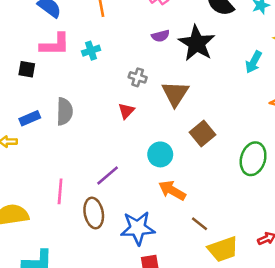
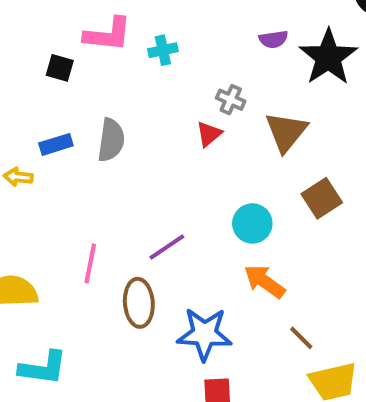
red triangle: (126, 111) -> (209, 134), moved

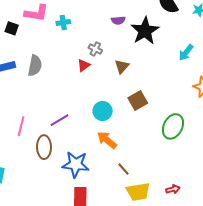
brown triangle: (286, 132) -> (122, 67), size x0.7

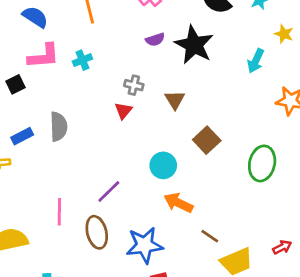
black square: (12, 28) -> (16, 84), turned -32

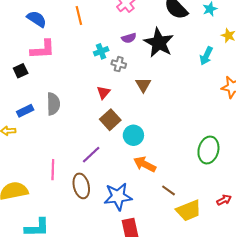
cyan cross: (82, 60) -> (101, 51), moved
gray cross: (134, 85) -> (119, 64), moved
brown square: (207, 140) -> (110, 120), moved
green ellipse: (262, 163) -> (208, 150), moved

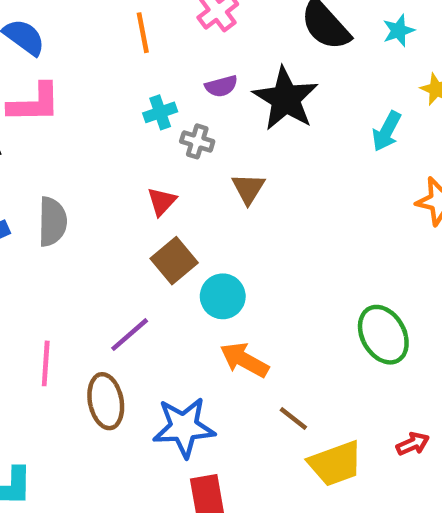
orange line: (79, 15) -> (143, 33), moved
green ellipse: (208, 150) -> (383, 335), turned -45

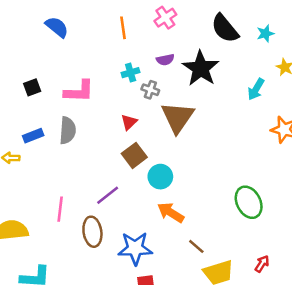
pink L-shape: (34, 103) -> (79, 91), moved
brown triangle: (248, 189) -> (177, 117), size x1.8
red arrow: (413, 444) -> (262, 264), turned -36

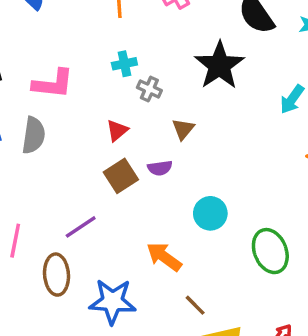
purple semicircle: (165, 60) -> (160, 168), moved
brown triangle: (177, 117) -> (183, 129), size x0.5
cyan circle: (160, 177) -> (210, 213), moved

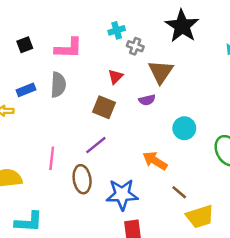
brown triangle: (183, 129) -> (161, 72), size x1.6
brown square: (121, 176) -> (104, 107), moved, turned -30

